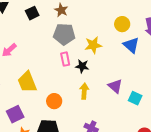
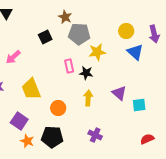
black square: (32, 13) -> (45, 37), moved
gray pentagon: (64, 34) -> (79, 34), moved
cyan square: (135, 98) -> (139, 105), turned -32
purple square: (15, 114) -> (19, 121), turned -30

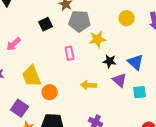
blue triangle: (135, 52) -> (136, 62), moved
black star: (86, 73) -> (110, 61), moved
yellow arrow: (88, 98) -> (89, 85), turned -91
orange circle: (58, 108) -> (50, 92), moved

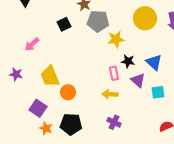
yellow circle: (127, 18) -> (145, 18), size x1.5
pink rectangle: (70, 53) -> (114, 73), moved
yellow arrow: (89, 85) -> (110, 94), moved

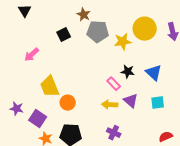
yellow star: (116, 39) -> (123, 42), moved
pink rectangle: (114, 73) -> (114, 84), turned -32
purple star: (16, 74) -> (17, 109), moved
purple triangle: (138, 80) -> (131, 101), moved

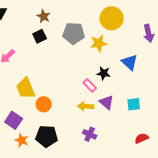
brown star: (84, 15) -> (44, 16), moved
yellow circle: (145, 29) -> (112, 18), moved
blue triangle: (154, 73) -> (130, 62), moved

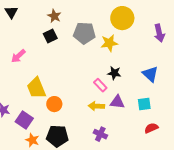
blue triangle: (130, 62) -> (150, 74), moved
purple triangle: (107, 102) -> (117, 102), turned -35
red semicircle: (142, 138) -> (151, 128), moved

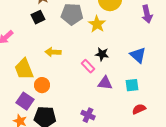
yellow star: (109, 43) -> (97, 24), turned -30
yellow arrow: (96, 106) -> (53, 52), moved
purple square: (24, 120) -> (25, 101), moved

